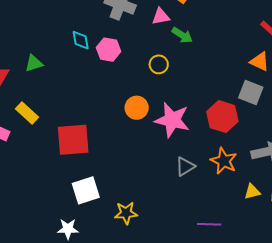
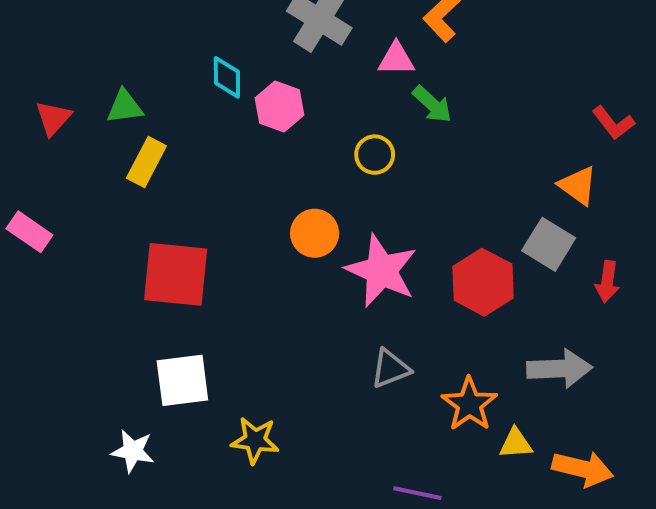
yellow rectangle: (27, 113) -> (146, 162), moved, turned 65
orange star: (224, 161) -> (469, 404), moved

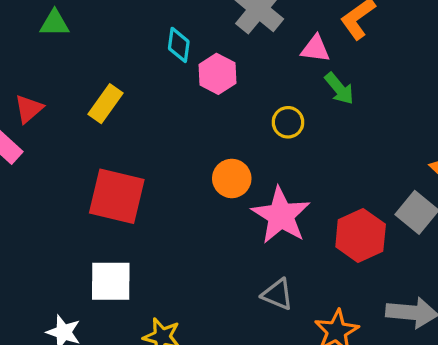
green triangle: (125, 107) -> (55, 23), moved
red triangle: (53, 118) -> (29, 109), moved
gray triangle: (390, 369) -> (277, 294), turned 36

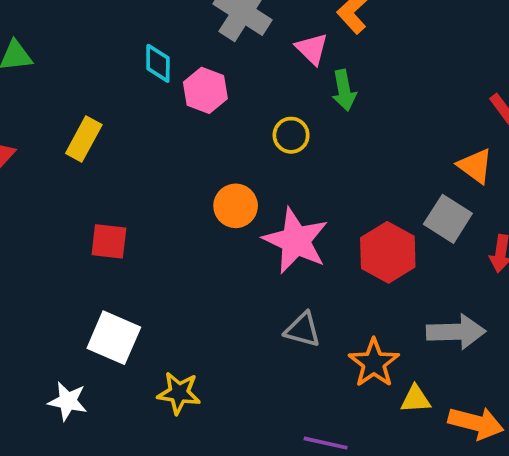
pink triangle: (315, 49) -> (312, 49), turned 44
green arrow: (339, 89) -> (344, 90), turned 36
red square: (117, 196) -> (109, 241), size x0.6
white square: (111, 281) -> (114, 338), turned 30

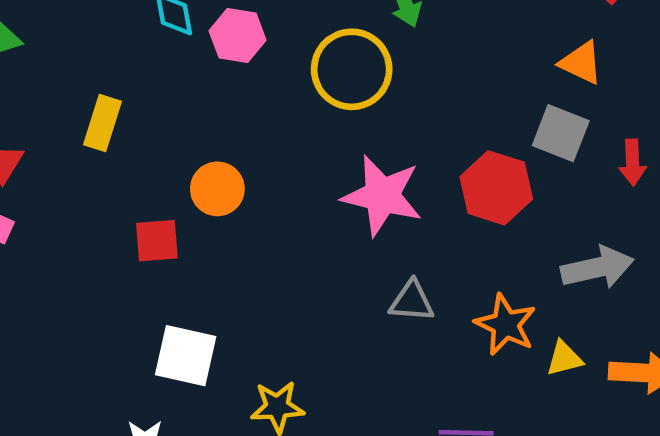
yellow circle: (291, 135) -> (352, 69), size x1.8
orange circle: (236, 206) -> (217, 189), moved

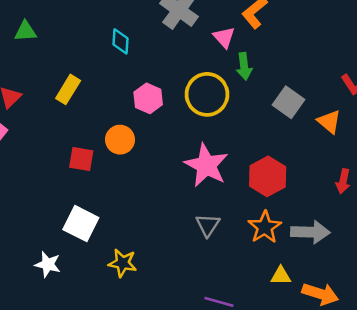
pink hexagon: (238, 36) -> (148, 98), moved
gray square: (561, 133) -> (288, 102), moved
gray triangle: (412, 301) -> (208, 225), turned 45
orange star: (506, 325) -> (265, 227), moved

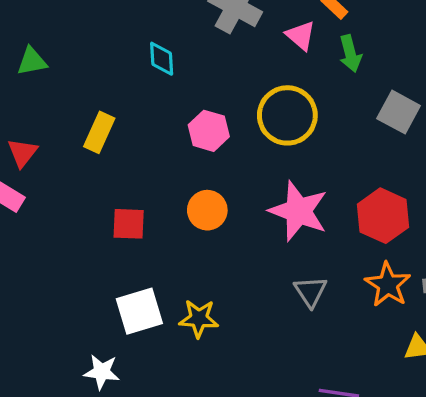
green arrow: (244, 66) -> (350, 54), moved
orange circle: (120, 140) -> (207, 210), moved
white square: (81, 224) -> (139, 311), turned -36
yellow star: (123, 263) -> (199, 319), moved

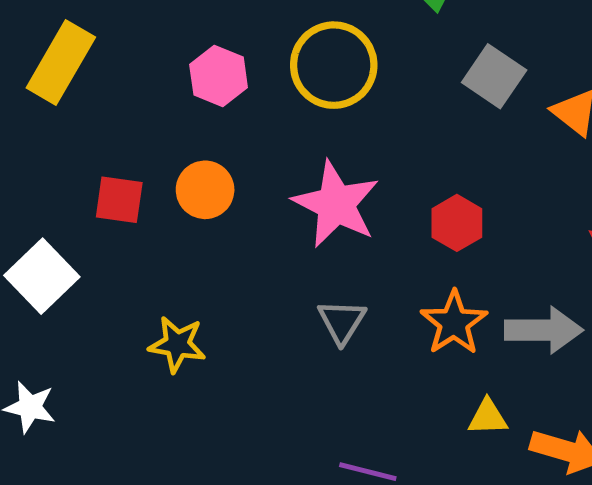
yellow rectangle: (99, 132) -> (61, 63), size x1.4
red hexagon: (383, 216) -> (457, 223), size x0.7
red square: (129, 224) -> (119, 200), moved
white square: (139, 311) -> (42, 276), moved, turned -33

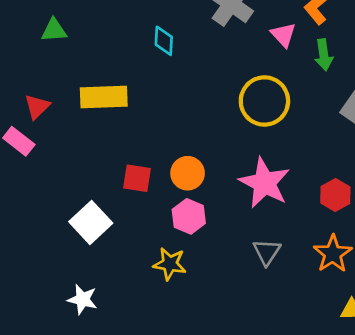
yellow rectangle: (61, 63) -> (104, 97), turned 57
pink hexagon: (219, 76) -> (189, 216), moved

